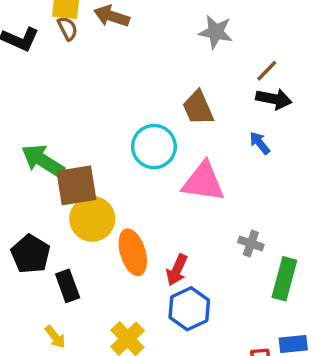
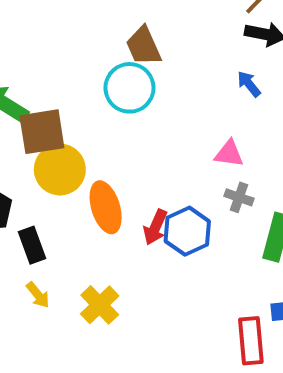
brown trapezoid: (198, 108) -> (143, 46), moved
pink triangle: (203, 182) -> (229, 154), moved, size x0.6
blue hexagon: (189, 309) -> (187, 231), moved
yellow arrow: (55, 337) -> (38, 295), moved

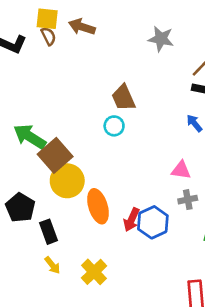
cyan circle: (129, 88) -> (114, 126), size x0.6
brown square: (42, 132) -> (55, 155), turned -32
gray cross: (239, 197) -> (188, 200), turned -30

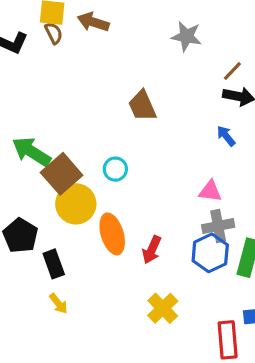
cyan circle: (114, 126) -> (115, 169), moved
gray cross: (188, 200) -> (218, 226), size x1.4
blue hexagon: (153, 222) -> (210, 253), moved
yellow cross: (94, 272) -> (163, 308), moved

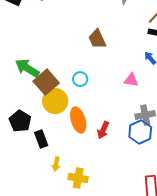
pink triangle: (210, 191) -> (131, 80), moved
yellow arrow: (58, 303) -> (56, 164), moved, turned 48
yellow cross: (163, 308) -> (78, 178), moved, turned -36

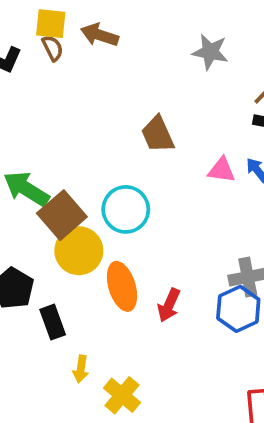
cyan circle: (80, 79) -> (126, 209), size x1.6
pink triangle: (131, 80) -> (221, 170), moved
yellow cross: (78, 178) -> (122, 395), turned 30

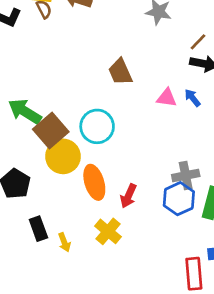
black rectangle: (53, 322) -> (38, 229), moved
yellow arrow: (81, 369) -> (64, 242), turned -30
yellow cross: (122, 395) -> (108, 231), moved

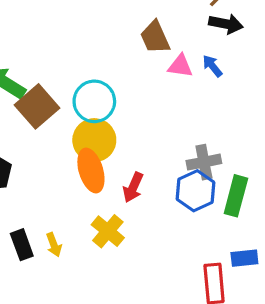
brown trapezoid: (120, 72) -> (155, 37), moved
yellow circle: (63, 156) -> (94, 140), moved
black rectangle: (38, 229) -> (22, 245), moved

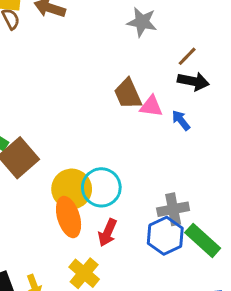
pink triangle: (180, 66) -> (151, 106), moved
cyan circle: (94, 101) -> (101, 187), moved
green rectangle: (236, 196) -> (203, 240), turned -63

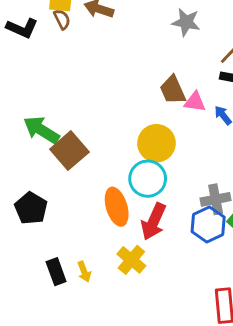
yellow circle: (72, 189) -> (156, 143), moved
red arrow: (108, 233) -> (154, 221), size x1.4

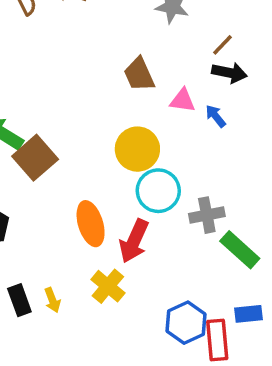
brown trapezoid: (173, 90) -> (139, 74), moved
cyan circle: (148, 179) -> (158, 191), moved
blue hexagon: (208, 224) -> (186, 323), moved

